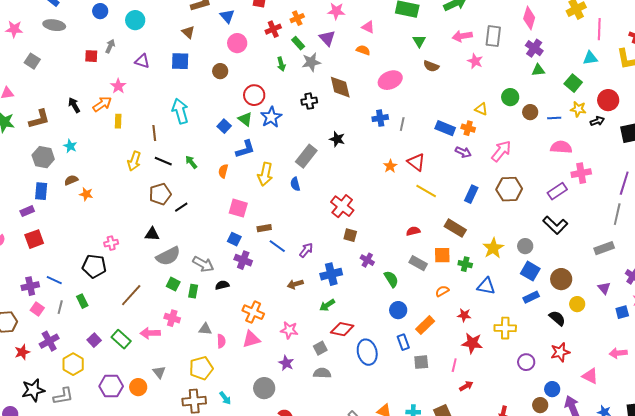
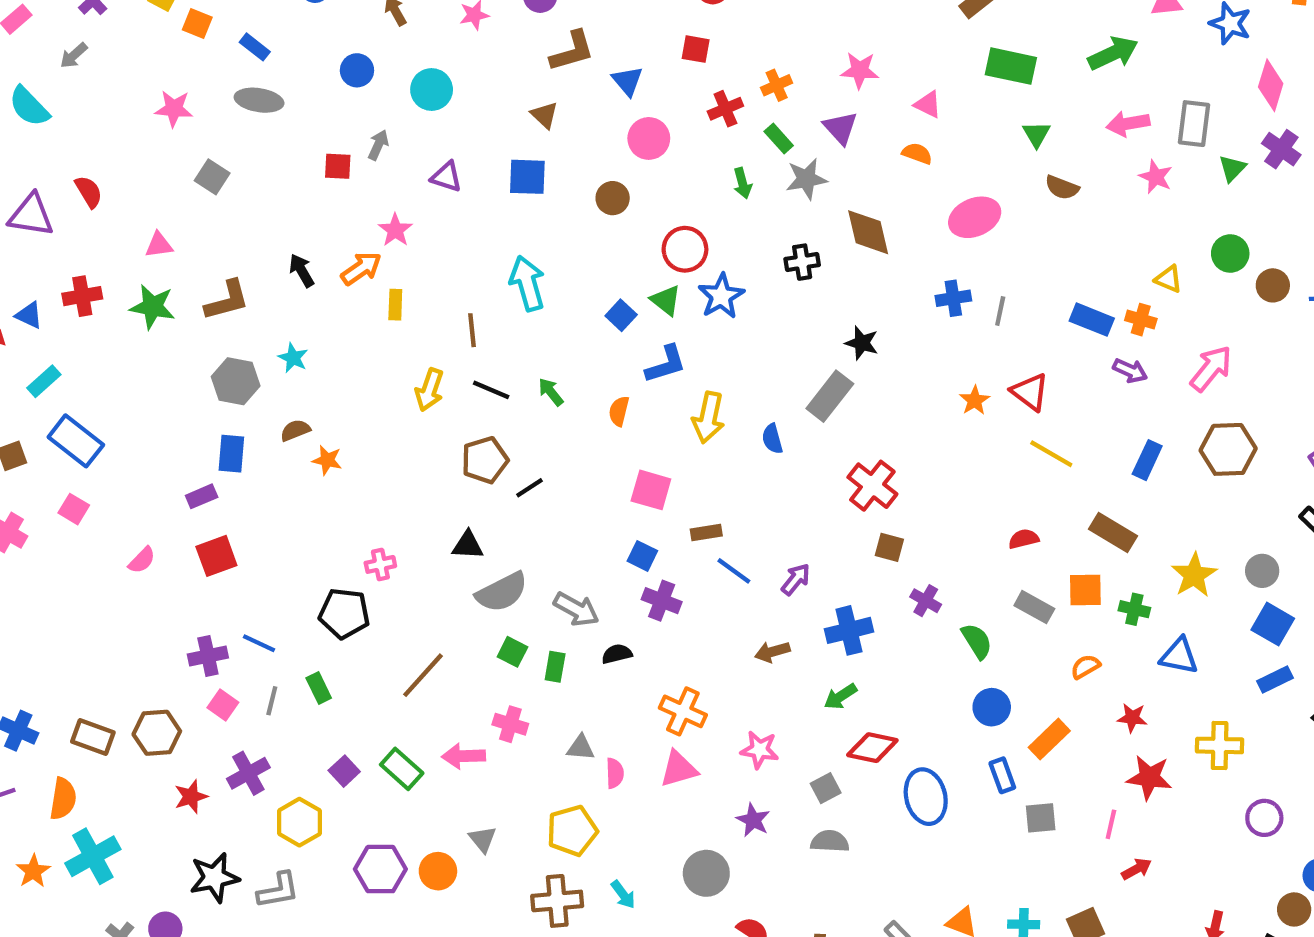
green triangle: (538, 70) -> (1232, 168), moved, turned -40
gray rectangle: (306, 156) -> (830, 396), moved

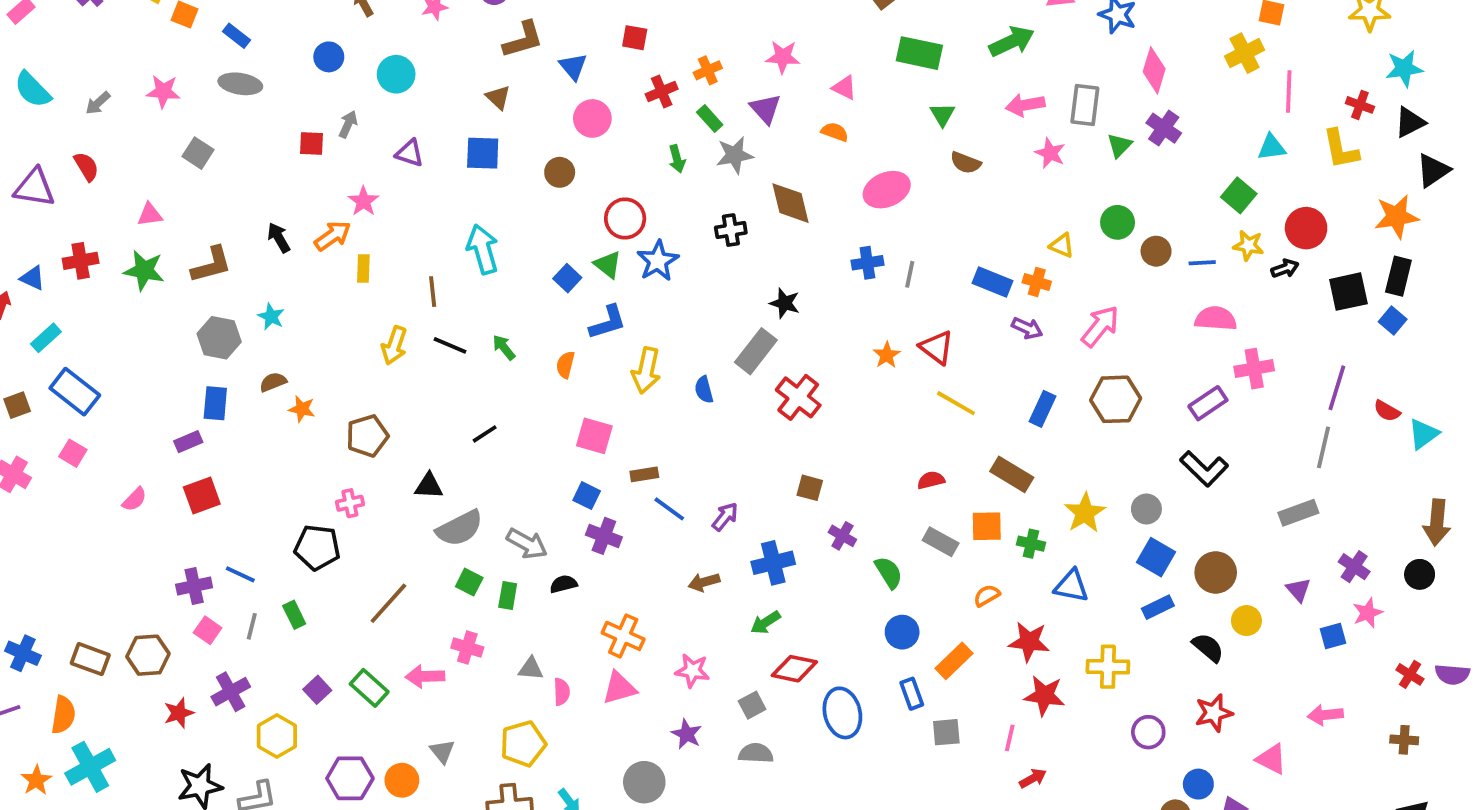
gray arrow: (74, 55) -> (98, 103), moved
brown pentagon: (485, 460) -> (367, 436), moved
red cross: (872, 486) -> (798, 397), moved
red star: (1132, 718) -> (1029, 642), size x1.5

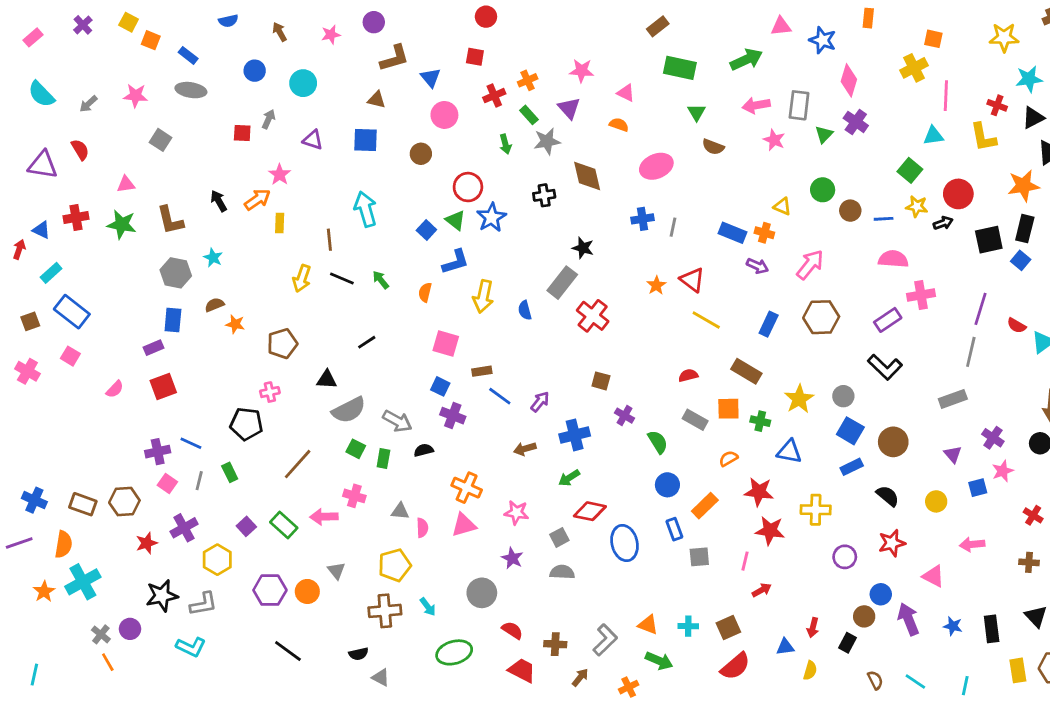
brown triangle: (498, 97) -> (377, 100), turned -30
brown L-shape: (211, 265) -> (170, 220), turned 92
yellow circle: (1246, 621) -> (936, 501), moved

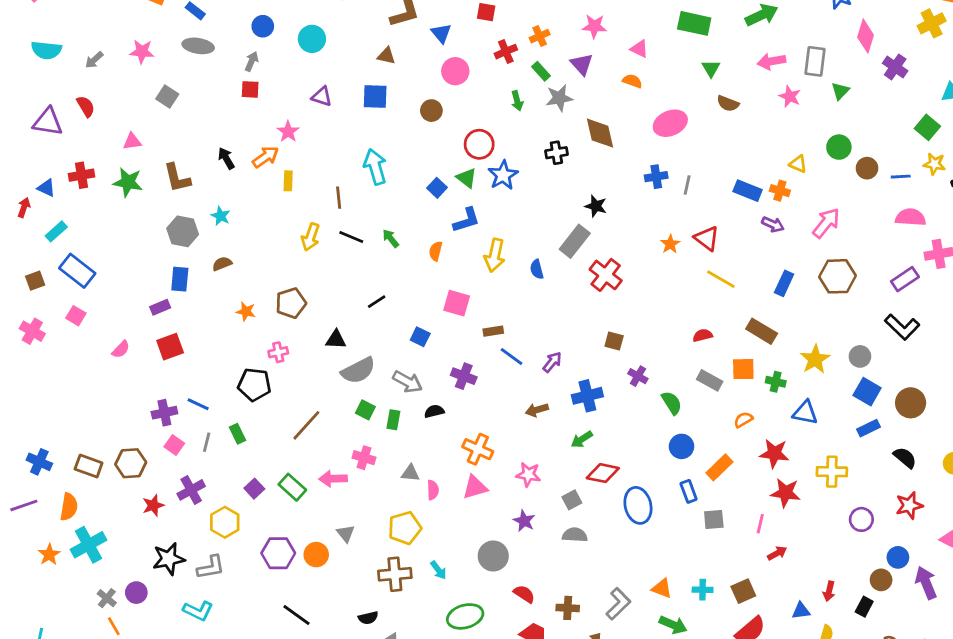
cyan semicircle: (41, 94) -> (46, 50), turned -40
gray arrow: (269, 119) -> (252, 61), moved
purple cross: (856, 122) -> (895, 67), moved
orange star: (235, 324) -> (246, 311), moved
blue square: (440, 386) -> (420, 337), moved

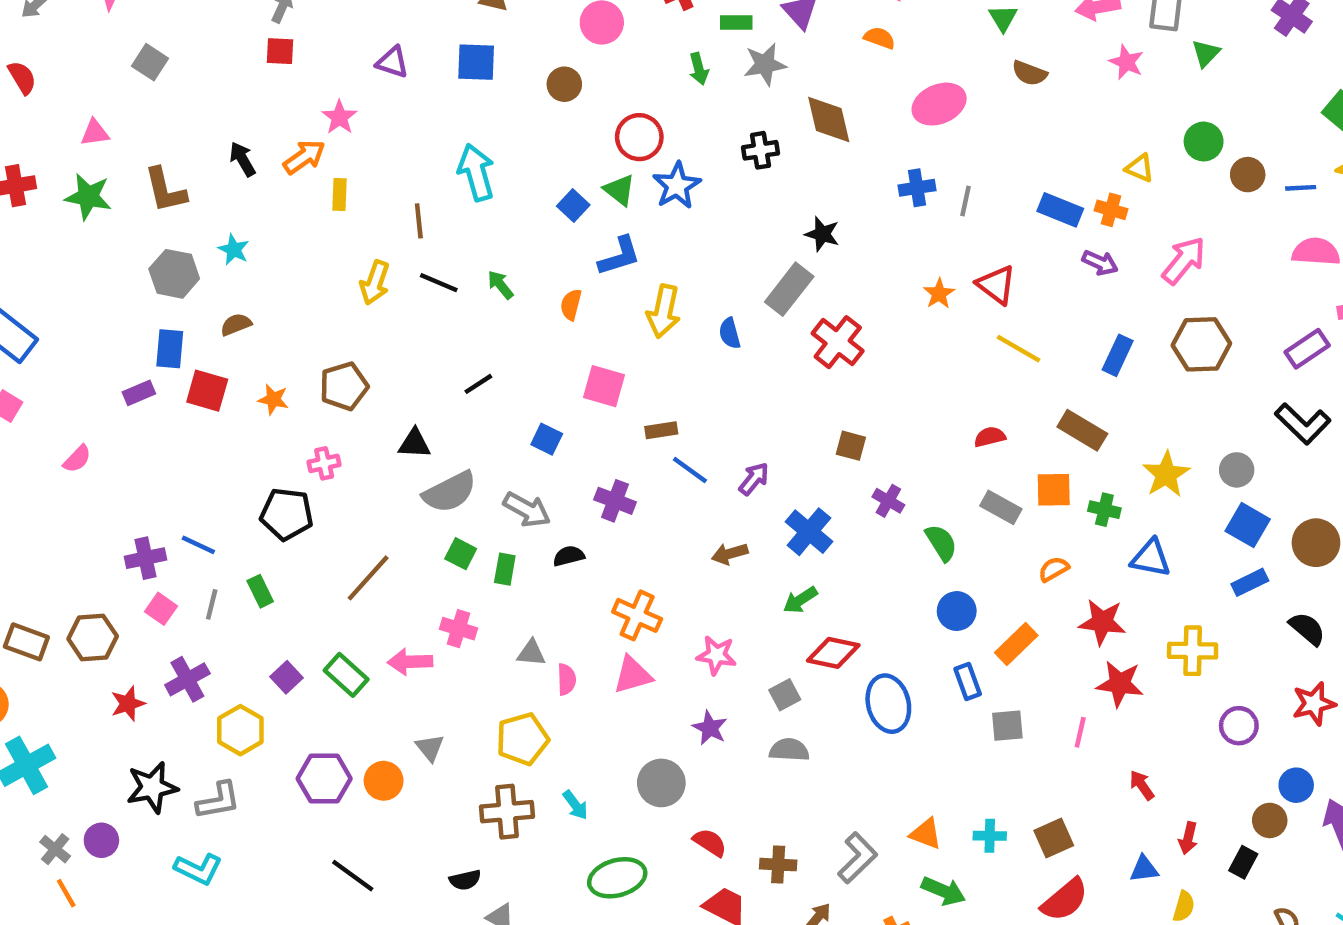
green rectangle: (541, 71) -> (736, 22), turned -48
red square: (170, 347) -> (207, 391), moved, turned 36
blue cross: (587, 396) -> (809, 532), turned -36
red arrow: (777, 553) -> (1142, 785), moved, turned -96

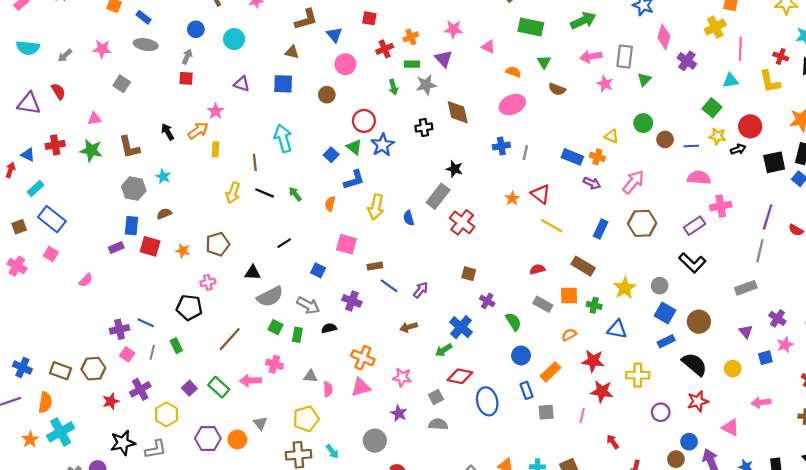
orange semicircle: (880, 38) -> (513, 72), moved
blue cross: (809, 532) -> (461, 327), moved
black semicircle: (1307, 629) -> (694, 364), size x1.4

